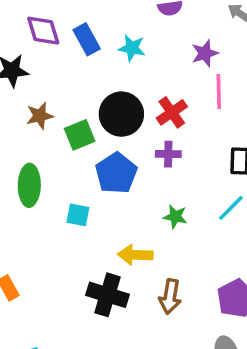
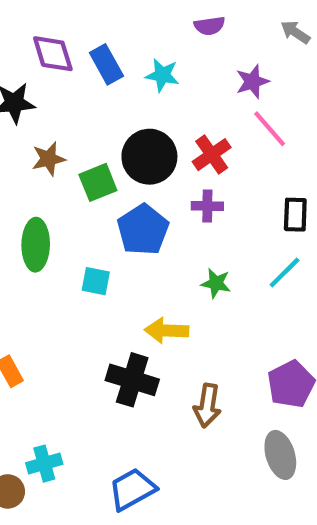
pink line: (219, 91) -> (270, 129), turned -40
brown arrow: (170, 297) -> (207, 406), moved

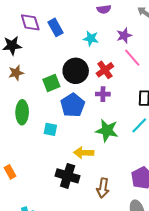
cyan star: (162, 75) -> (91, 39), moved
brown star: (49, 159) -> (16, 73), moved
green star: (216, 283) -> (107, 130), size x1.6

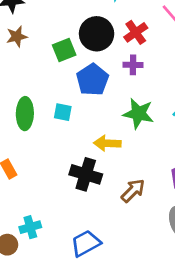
green ellipse: (22, 112) -> (25, 114), moved
brown arrow: (103, 188) -> (133, 191), turned -144

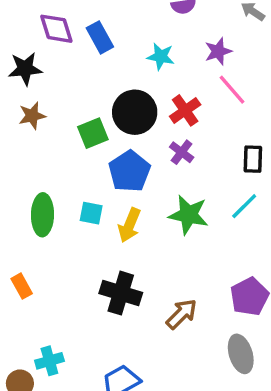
purple cross: (133, 65) -> (182, 152), turned 36
yellow arrow: (107, 143) -> (129, 225), moved, turned -70

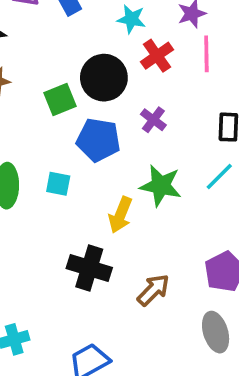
pink line: (232, 90) -> (206, 54), turned 40
red cross: (185, 110) -> (157, 56), moved
blue pentagon: (129, 171) -> (98, 140), turned -30
yellow arrow: (129, 225) -> (120, 215), moved

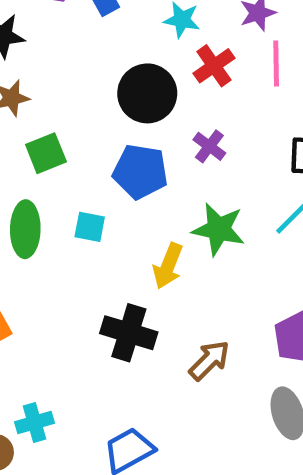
green square: (60, 100) -> (46, 153), moved

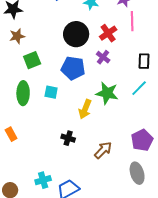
red cross: (214, 66) -> (108, 33), moved
black cross: (129, 333) -> (68, 138), size x0.6
cyan cross: (34, 422) -> (43, 180), moved

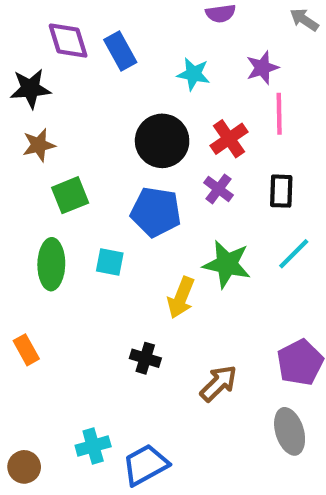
black rectangle: (144, 61) -> (281, 191), moved

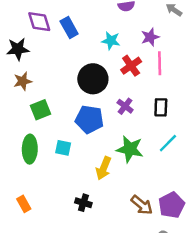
red cross: (229, 139) -> (131, 66), moved
orange rectangle: (26, 350) -> (24, 204), moved
brown arrow: (219, 383) -> (142, 205), moved, turned 85

